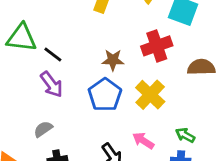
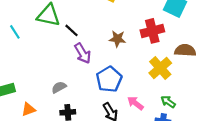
purple arrow: (52, 84) -> (83, 53), moved
blue pentagon: (105, 95) -> (109, 79), moved
yellow cross: (150, 95) -> (160, 68), moved

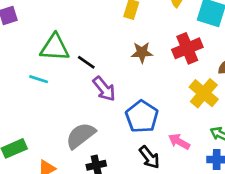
cyan line: (15, 32) -> (39, 79), moved, turned -32
brown star: (117, 39) -> (142, 52), moved
gray semicircle: (59, 87) -> (81, 136), size x1.6

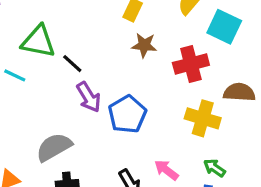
brown star: (142, 52) -> (144, 45), moved
yellow cross: (204, 93) -> (203, 118), turned -32
blue pentagon: (142, 117) -> (127, 114), moved

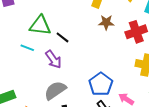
purple arrow: (89, 97) -> (53, 59), moved
blue pentagon: (127, 114) -> (101, 84), moved

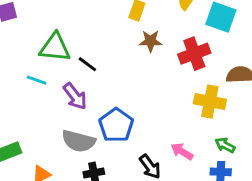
blue pentagon: (101, 84) -> (116, 125), moved
gray semicircle: (55, 90) -> (79, 141), turned -130

